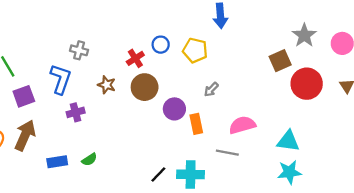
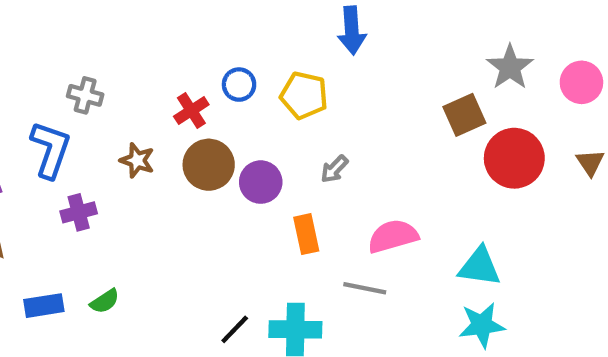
purple circle: (174, 109) -> (261, 182), moved

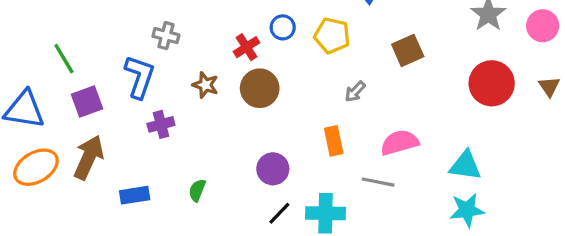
brown square: (464, 115) -> (408, 50), moved
purple circle: (261, 182) -> (273, 169), moved
green semicircle: (105, 301) -> (197, 190), moved, turned 145

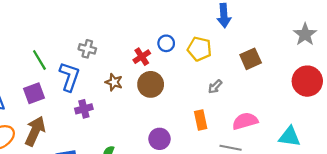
green line: (64, 59) -> (39, 60), moved

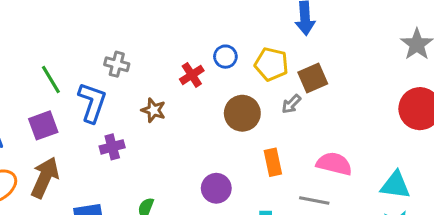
brown square: (251, 59) -> (313, 78), moved
brown circle: (151, 84) -> (242, 113), moved
gray arrow: (215, 87) -> (291, 104), moved
pink semicircle: (245, 121) -> (334, 164), turned 30

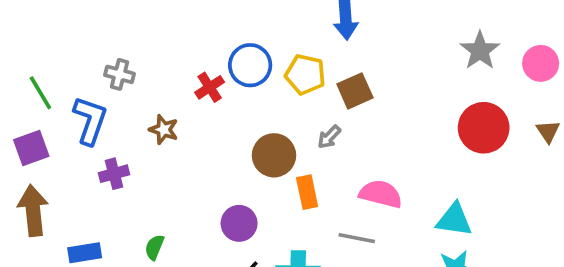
blue circle: (225, 57) -> (250, 65), size x1.5
gray arrow: (291, 104) -> (329, 137), moved
brown circle: (242, 113) -> (274, 155), moved
brown arrow: (45, 178) -> (33, 210), turned -30

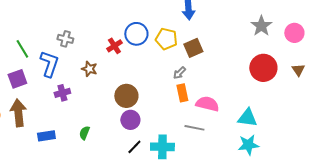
brown circle: (274, 155) -> (126, 96), moved
orange rectangle: (307, 192) -> (182, 93), moved

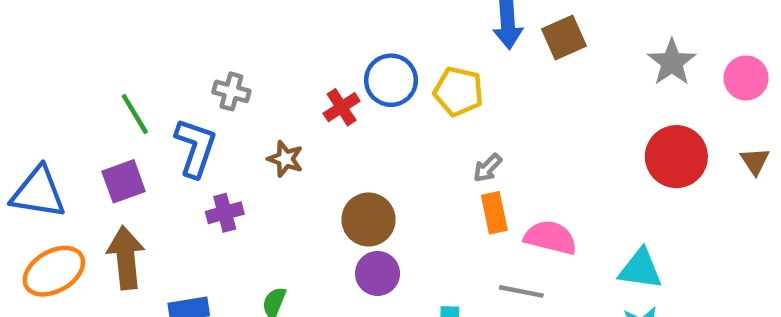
brown square: (193, 48) -> (564, 38), moved

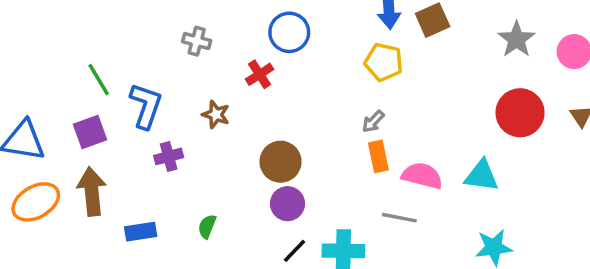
blue circle: (391, 80) -> (289, 32), moved
gray cross: (231, 91) -> (197, 41), moved
yellow pentagon: (458, 91) -> (384, 62), moved
cyan triangle: (640, 269) -> (482, 176), moved

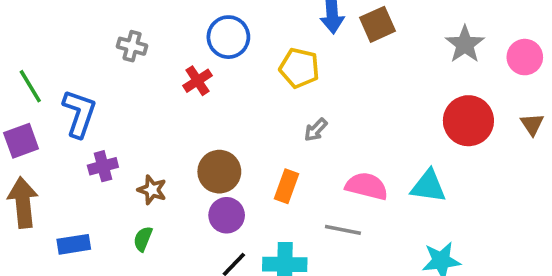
yellow pentagon: (384, 62) -> (299, 68), moved
brown star: (216, 115) -> (152, 190), moved
orange rectangle: (378, 156) -> (287, 186), moved, turned 32

